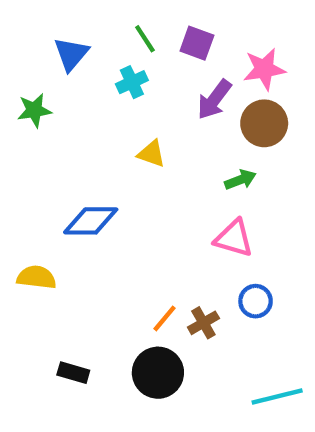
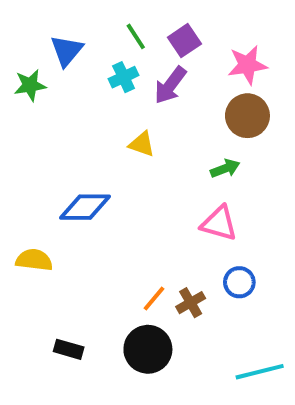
purple square: (197, 43) -> (184, 41), turned 36
purple arrow: (214, 99) -> (170, 85), moved
green star: (34, 110) -> (30, 85), moved

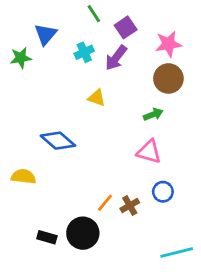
green line: (136, 36) -> (94, 14), moved
blue diamond: (85, 207) -> (58, 141), turned 40
black circle: (148, 349) -> (83, 233), moved

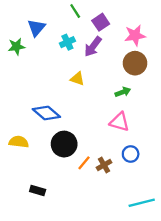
black circle: (83, 233) -> (64, 144), moved

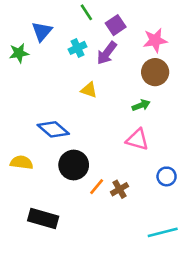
blue circle: (131, 154) -> (167, 176), moved
black rectangle: (38, 191) -> (43, 218), size x1.6

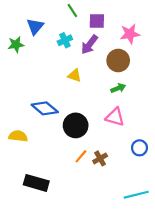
purple square: (116, 25) -> (97, 21), turned 35
brown circle: (155, 72) -> (118, 60), moved
black circle: (74, 165) -> (76, 125), moved

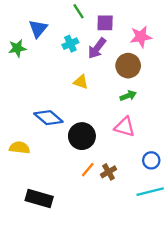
cyan line: (136, 195) -> (150, 192), moved

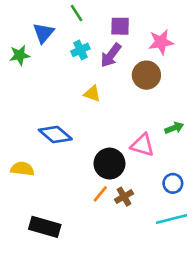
green line: (78, 11) -> (76, 13), moved
green arrow: (128, 96) -> (174, 128), moved
black circle: (82, 136) -> (109, 164), moved

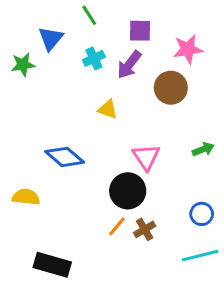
pink triangle: (142, 145) -> (146, 157), moved, turned 40

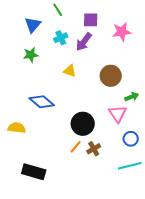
green star: (23, 65) -> (31, 55), moved
brown circle: (171, 88) -> (111, 76), moved
pink triangle: (146, 157) -> (118, 114), moved

